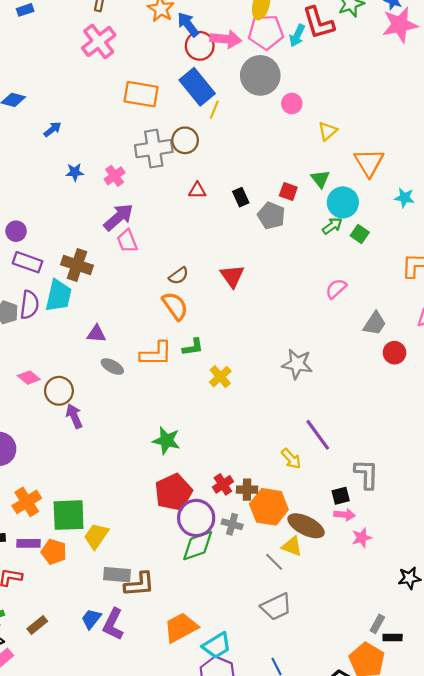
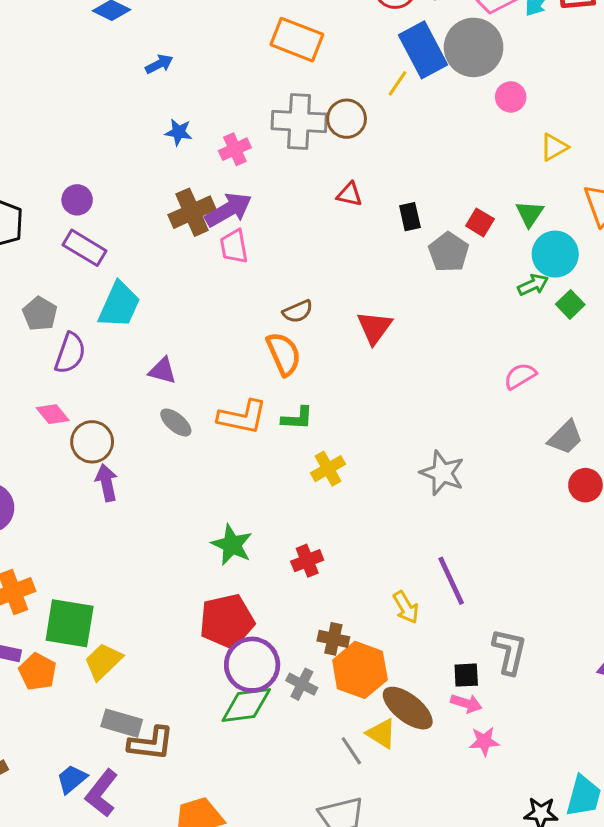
blue rectangle: (197, 87) -> (423, 50), moved
brown cross: (77, 265) -> (192, 212), moved, turned 36
purple semicircle: (29, 305) -> (70, 353), moved
red cross: (223, 484) -> (307, 561), moved

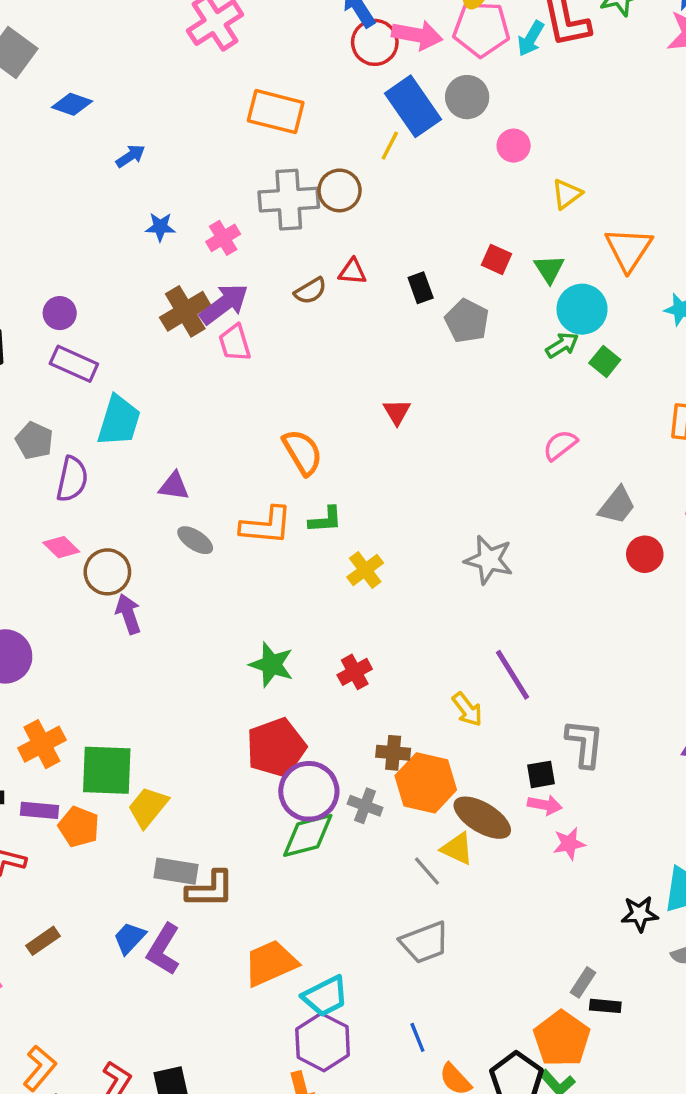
gray circle: (474, 47) -> (467, 97), size x0.7
red square: (480, 222) -> (497, 259), moved
brown semicircle: (298, 311) -> (310, 291), moved
red triangle: (375, 327) -> (397, 412), size x0.7

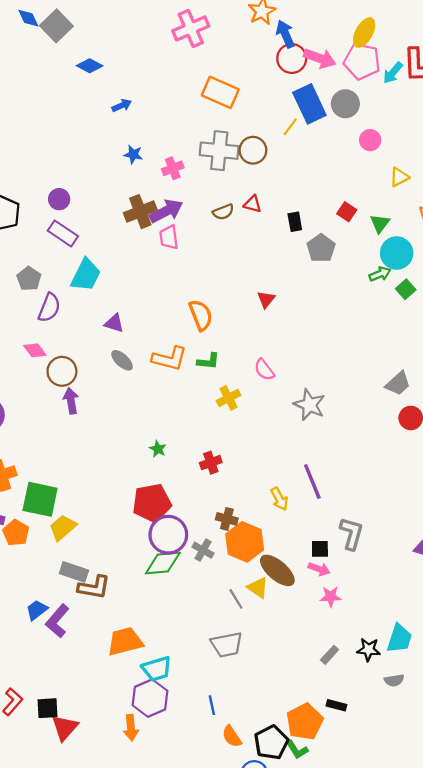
pink semicircle: (560, 445) -> (264, 370), moved, turned -100
green star: (272, 665) -> (158, 449), size x0.6
gray rectangle: (583, 982) -> (330, 655), moved

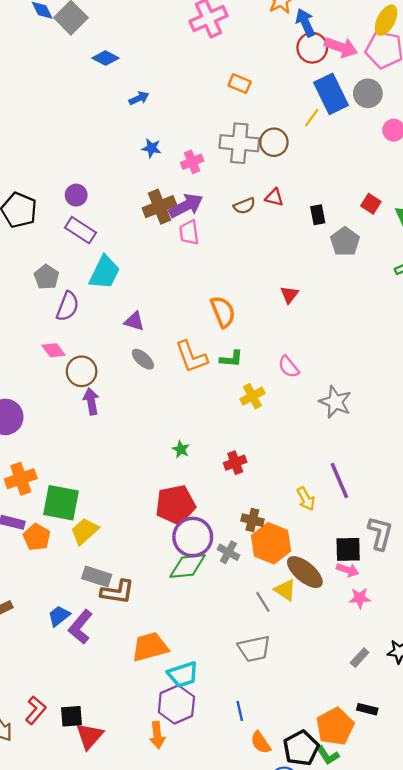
orange rectangle: (220, 92) -> (240, 84), size x0.6
orange L-shape: (169, 359) -> (191, 357), turned 56
black square: (320, 549) -> (348, 549), size x1.4

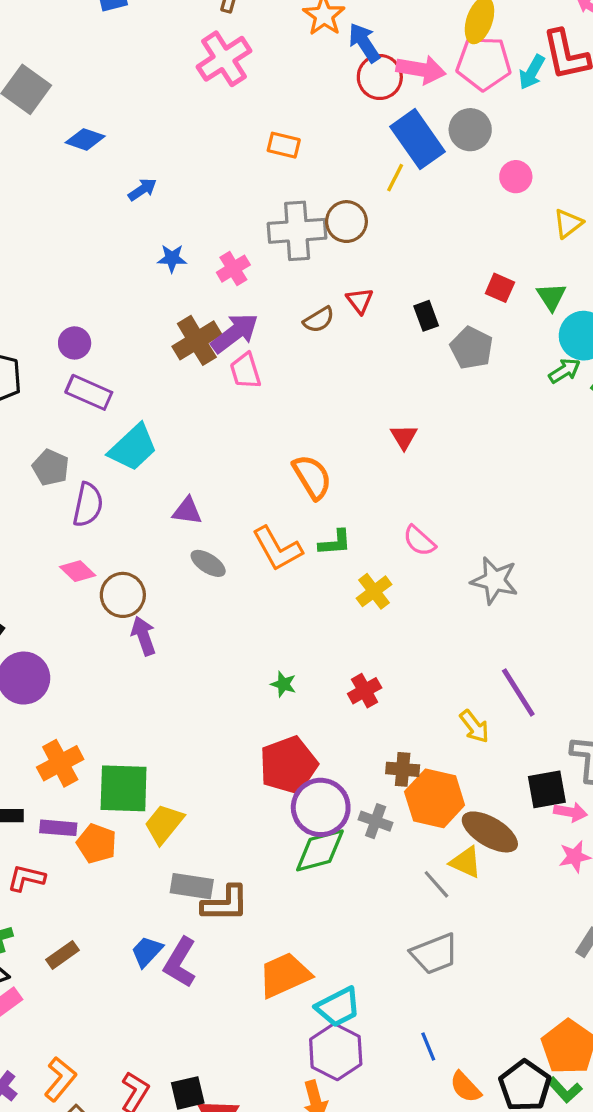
red triangle: (274, 197) -> (360, 301), turned 48
cyan trapezoid: (104, 272) -> (133, 448), turned 30
pink arrow: (348, 570) -> (570, 812), moved

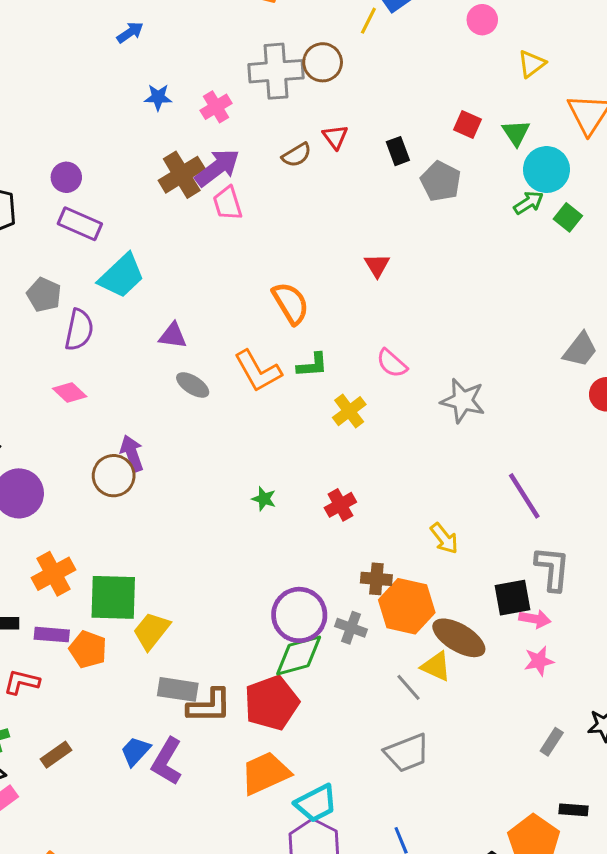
brown circle: (123, 595) -> (114, 476), moved
purple line: (518, 692) -> (524, 496), moved
red pentagon: (288, 765) -> (272, 703), moved

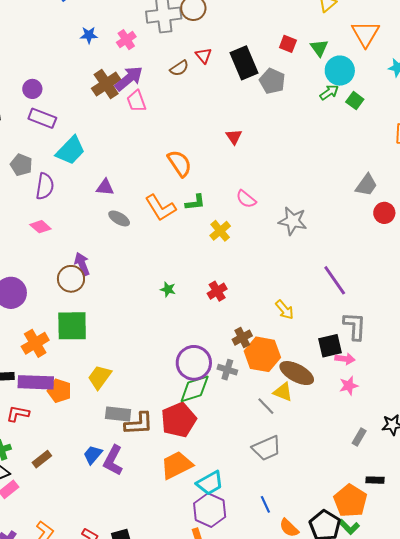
black rectangle: (398, 151) -> (244, 63), size x1.8
brown cross: (376, 579) -> (242, 338), turned -30
green square: (113, 597) -> (72, 326), moved
purple rectangle: (52, 635) -> (36, 382), size x1.6

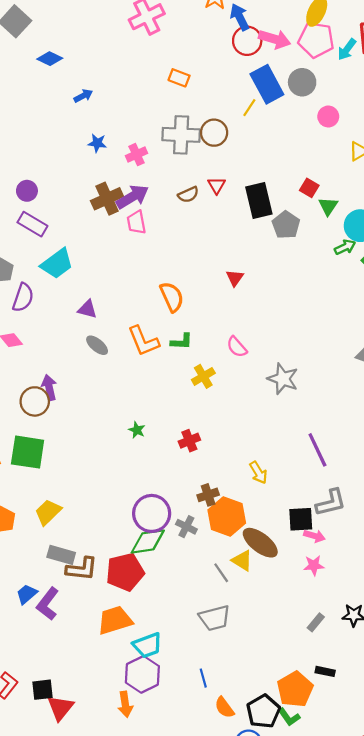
green triangle: (319, 48) -> (328, 206), moved
gray L-shape: (355, 326) -> (331, 503), turned 64

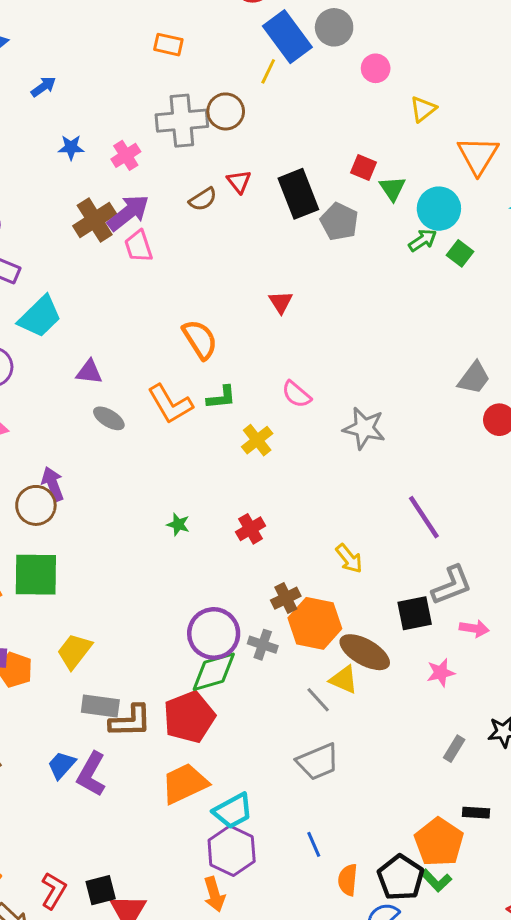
pink arrow: (314, 536) -> (474, 628), moved
orange semicircle: (224, 707) -> (348, 880), turned 50

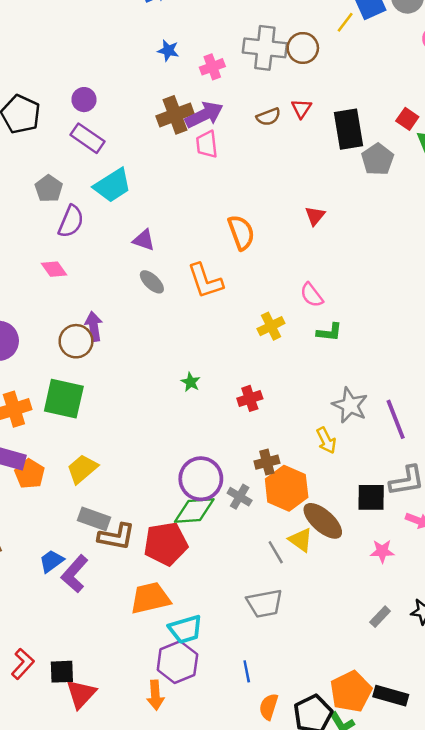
green L-shape: (221, 397) -> (329, 332), moved
gray star: (364, 428) -> (350, 405), moved
black rectangle: (476, 813) -> (391, 696), moved, size x1.5

